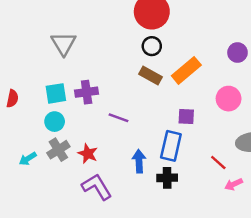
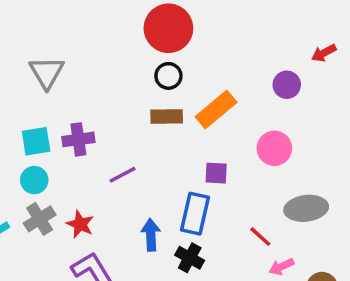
brown rectangle: (151, 76) -> (167, 117), turned -30
purple line: (119, 118) -> (123, 175), turned -48
black cross: (167, 178) -> (190, 258), turned 30

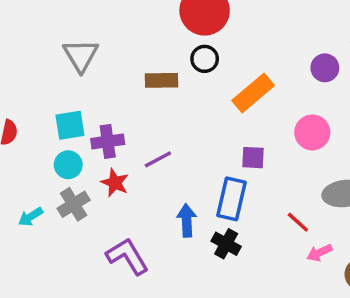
brown rectangle: (167, 117) -> (162, 80), moved
purple cross: (78, 139) -> (108, 141), moved
red star: (80, 224) -> (115, 183), moved

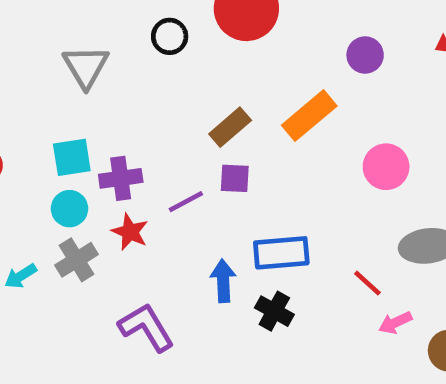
black circle: (205, 59) -> (170, 36), moved
purple circle: (325, 68) -> (365, 55), moved
brown rectangle: (162, 80) -> (230, 127), moved, turned -40
purple square: (253, 158) -> (235, 178), moved
blue rectangle: (232, 199) -> (281, 253), turned 72

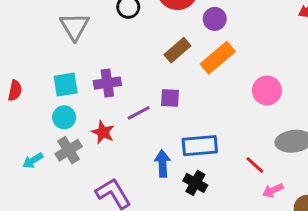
purple circle: (365, 55) -> (215, 19), moved
brown rectangle: (230, 127) -> (177, 50), moved
purple cross: (121, 178) -> (107, 83), moved

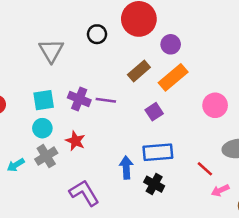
purple cross: (107, 83) -> (79, 99), turned 30
purple square: (170, 98) -> (154, 112), moved, turned -36
purple line: (139, 113) -> (106, 100), moved, turned 36

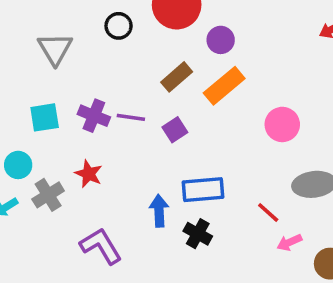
purple square: (154, 112) -> (175, 130), moved
cyan circle: (42, 128) -> (18, 165), moved

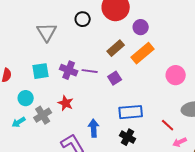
blue arrow: (159, 211) -> (94, 128), moved

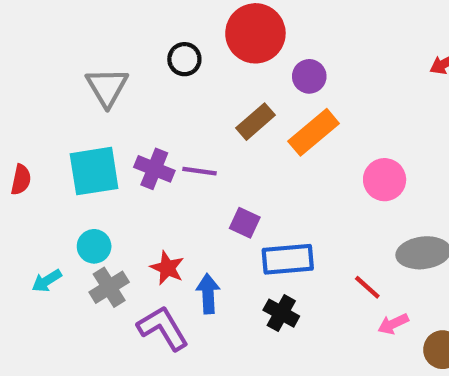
cyan square: (41, 71) -> (94, 171), size x1.4
purple square: (115, 78) -> (245, 223), moved, turned -32
cyan circle: (26, 98) -> (94, 246), moved
red star: (66, 103) -> (167, 268), moved
gray cross: (43, 115) -> (109, 287), moved

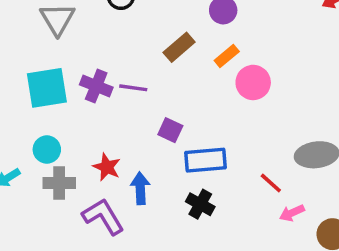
orange rectangle: (314, 132) -> (227, 56), size x0.6
pink circle: (385, 180) -> (253, 82), moved
gray cross: (109, 287) -> (59, 183), turned 32

